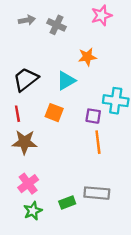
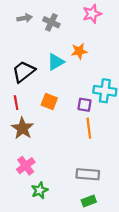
cyan triangle: (66, 81) -> (56, 62), moved
brown star: (25, 142) -> (22, 128), turned 30
green rectangle: (67, 203) -> (89, 201), moved
green star: (33, 211) -> (40, 190), moved

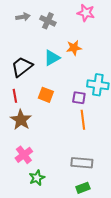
pink star: (92, 14) -> (86, 13), turned 30

